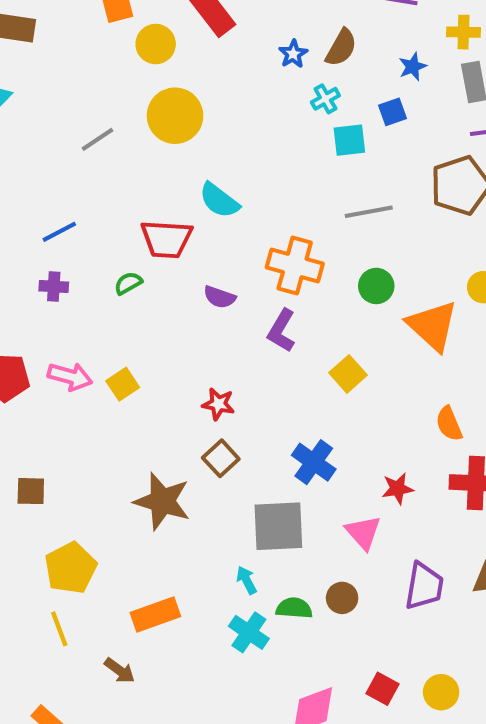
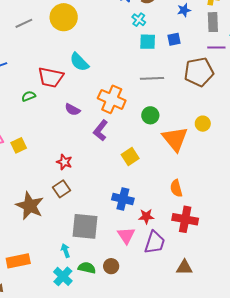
cyan cross: (325, 99) -> (139, 20), turned -32
blue square: (393, 112) -> (174, 39), moved
blue cross: (314, 462) -> (123, 199), moved, turned -30
purple trapezoid: (424, 586) -> (155, 242), moved

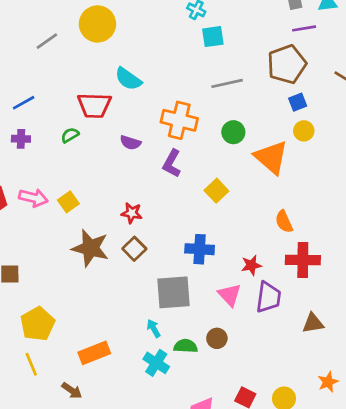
blue square: (174, 39) -> (298, 102), moved
blue cross: (123, 199) -> (200, 249), moved
brown star: (30, 206) -> (90, 248), moved

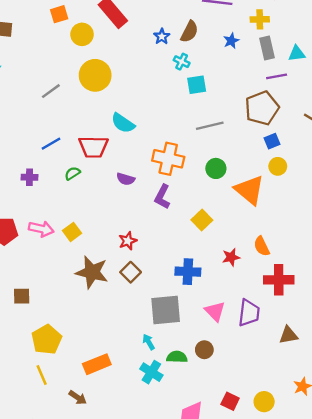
blue line: (24, 103) -> (51, 144), moved
red star: (132, 213) -> (128, 241), turned -30
red star: (251, 265) -> (231, 257), moved

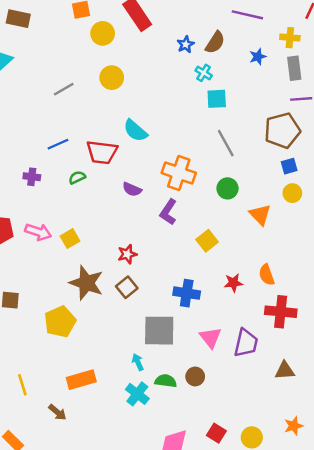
yellow circle: (95, 75) -> (112, 78), size x0.7
gray line: (210, 126) -> (226, 143), turned 68
orange triangle: (249, 190) -> (260, 215), size x0.7
yellow pentagon: (47, 340) -> (60, 322), moved

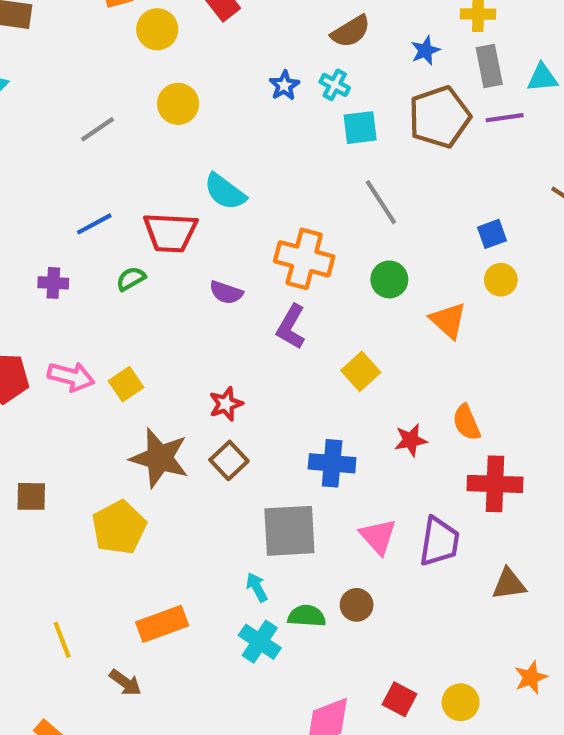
brown semicircle: (215, 42) -> (351, 31), turned 30
blue star: (186, 44) -> (284, 85), moved
brown pentagon: (282, 130) -> (439, 117), moved

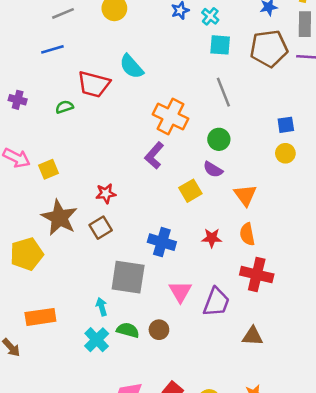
blue line: (94, 224) -> (52, 49), moved
purple semicircle: (226, 292) -> (213, 170), moved
orange triangle: (448, 320) -> (245, 195), moved

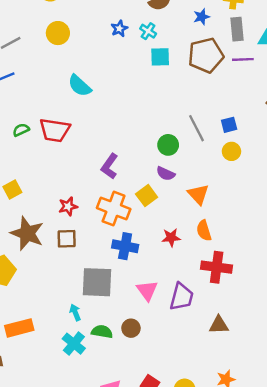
red trapezoid: (94, 84) -> (55, 130), moved
gray line: (223, 92) -> (197, 128), moved
orange cross: (171, 116) -> (114, 208), moved
brown square: (101, 228) -> (67, 239), turned 36

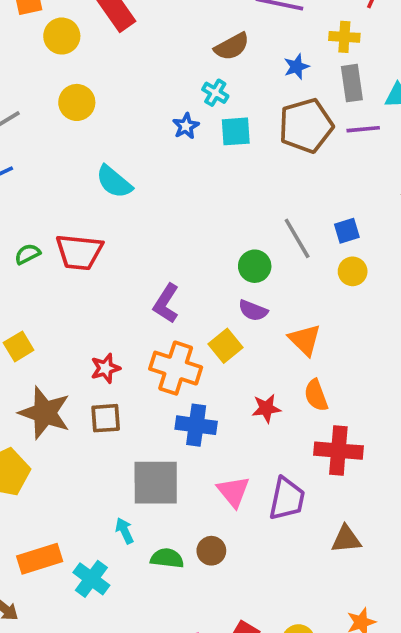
blue star: (119, 29) -> (186, 126), moved
cyan cross: (74, 344) -> (91, 579), moved

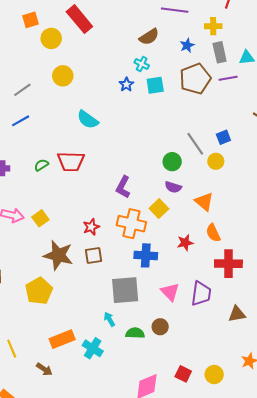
yellow circle: (353, 271) -> (216, 161), moved

